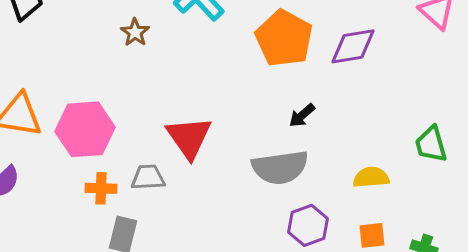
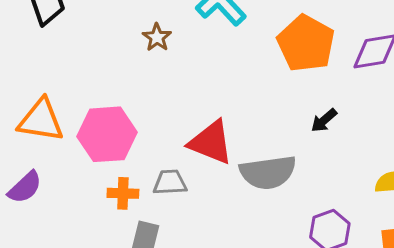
red triangle: (189, 137) -> (211, 142), turned -33
gray semicircle: (280, 167) -> (268, 172), moved

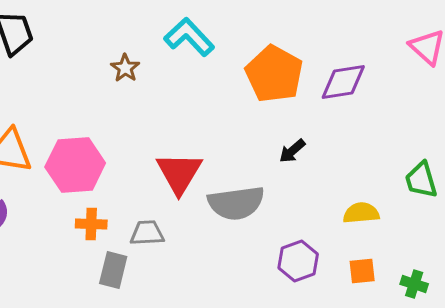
red triangle: (211, 142) -> (179, 173), turned 39
gray trapezoid: (170, 182) -> (147, 233), moved

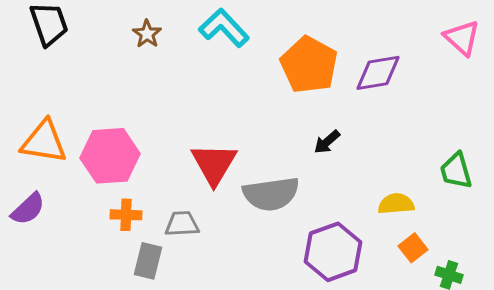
brown star: (125, 68) -> (147, 34), moved
purple hexagon: (298, 261) -> (333, 252), size x1.4
orange square: (362, 271) -> (413, 248), moved, turned -32

